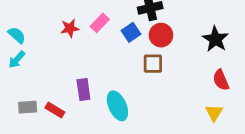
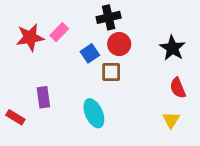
red star: (70, 28) -> (30, 37), size x1.5
blue square: (131, 32) -> (90, 53), moved
cyan ellipse: (117, 106) -> (94, 113), moved

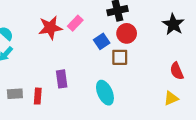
black star: (172, 48) -> (173, 24), moved
red rectangle: (15, 117) -> (38, 96), turned 63
yellow triangle: (171, 120) -> (171, 98), turned 35

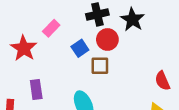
black star: (173, 24) -> (132, 19), moved
red star: (50, 28) -> (24, 48), moved, turned -30

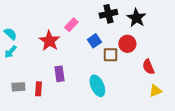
red circle: (107, 39) -> (127, 44), moved
red semicircle: (162, 81) -> (148, 67), moved

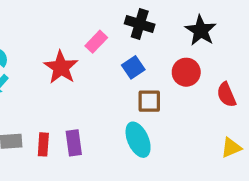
black cross: (108, 14) -> (140, 24), moved, turned 30
brown square: (110, 55) -> (149, 101), moved
red semicircle: (148, 67) -> (226, 95), moved
purple rectangle: (59, 74) -> (74, 143), moved

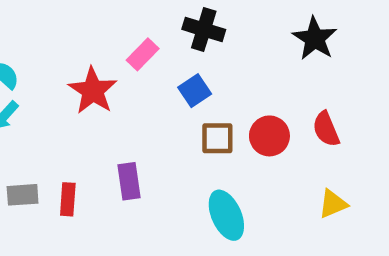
black star: (201, 30) -> (315, 39), moved
red circle: (186, 72) -> (269, 136), moved
cyan ellipse: (138, 140) -> (226, 215), moved
purple rectangle: (74, 143) -> (129, 181), moved

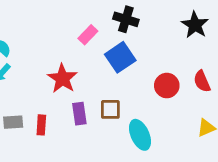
red star: (93, 91) -> (62, 78), moved
blue square: (195, 91) -> (120, 57), size x1.5
brown square: (217, 138) -> (110, 109), moved

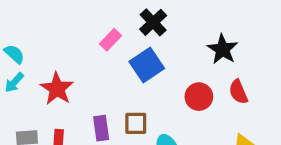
black cross: (126, 19) -> (153, 22), turned 30
black star: (195, 25) -> (223, 49), moved
red star: (62, 78) -> (57, 89), moved

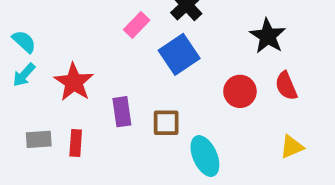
purple rectangle: (101, 128) -> (122, 112), moved

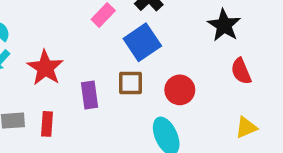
red circle: (240, 91) -> (180, 90), moved
brown square: (166, 123) -> (130, 83), moved

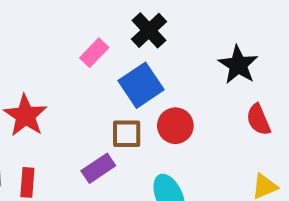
red circle: (180, 90) -> (175, 126), moved
purple rectangle: (90, 95) -> (98, 168), moved, turned 64

